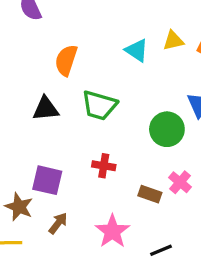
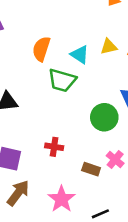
orange semicircle: (66, 60) -> (41, 49), moved
green trapezoid: (99, 105) -> (62, 80), moved
brown arrow: (58, 223) -> (18, 193), size x1.5

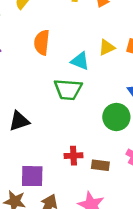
orange semicircle: (41, 49) -> (42, 42), moved
brown rectangle: (91, 169) -> (100, 165), moved

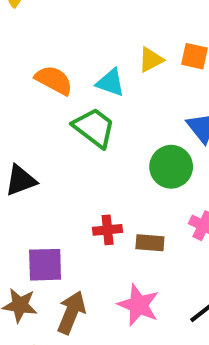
orange semicircle: (42, 42) -> (54, 80), moved, turned 115
green trapezoid: (68, 89) -> (94, 128), turned -144

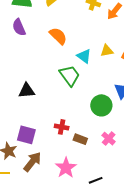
orange semicircle: (54, 80) -> (58, 36), moved

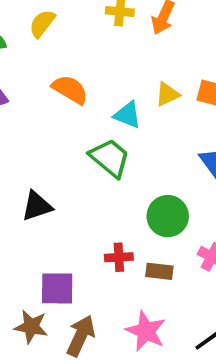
green circle: (101, 105) -> (168, 216), moved

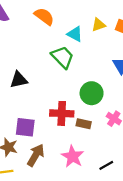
red cross: (119, 257) -> (62, 113), size x1.5

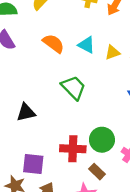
cyan triangle: (75, 34) -> (86, 45), moved
green circle: (92, 93) -> (102, 140), moved
brown rectangle: (84, 124) -> (97, 172), moved, turned 32

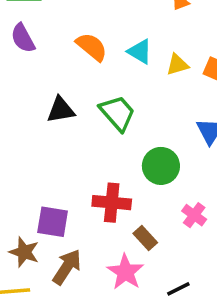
black triangle: (26, 112) -> (61, 110), moved
green circle: (102, 140) -> (161, 166), moved

